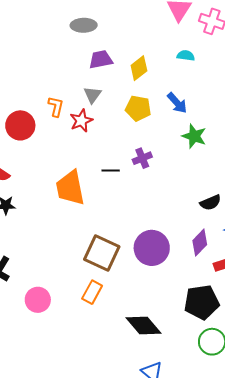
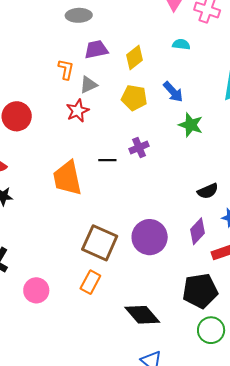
gray triangle: (92, 95) -> (88, 85), turned 30
orange L-shape: (56, 107) -> (66, 69), moved

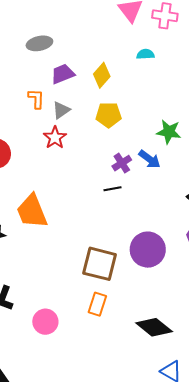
blue arrow: (173, 92) -> (150, 159), moved
black line: (107, 160) -> (113, 189), moved
orange trapezoid: (67, 178) -> (32, 211), moved

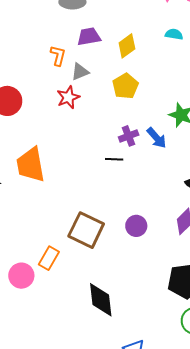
yellow pentagon: (108, 115) -> (125, 86), turned 30
purple circle: (148, 250) -> (136, 226), size x0.6
orange rectangle: (97, 304) -> (49, 258), moved
black diamond: (154, 327) -> (101, 300), moved, turned 33

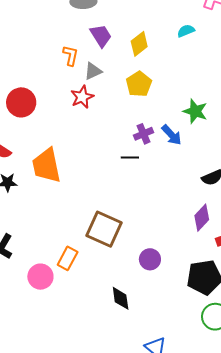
cyan semicircle: (174, 34) -> (186, 31), turned -30
purple trapezoid: (89, 37) -> (101, 36), turned 70
purple circle: (136, 226) -> (150, 259), moved
black diamond: (101, 300) -> (121, 298), size x0.7

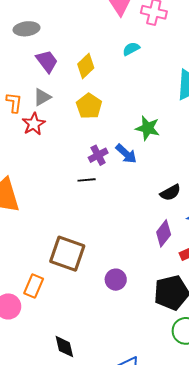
orange L-shape: (71, 56) -> (14, 103), moved
black diamond: (121, 298) -> (64, 347), moved

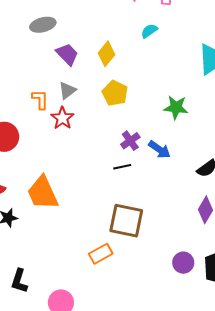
blue arrow: (126, 154) -> (159, 150), moved
brown square: (67, 254) -> (126, 221), moved
purple circle: (116, 280) -> (183, 263), moved
orange rectangle: (34, 286) -> (101, 254), moved, turned 45

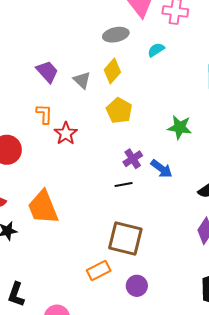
gray ellipse: (43, 25) -> (116, 35), moved
purple trapezoid: (67, 54) -> (47, 72), moved
gray triangle: (67, 90) -> (82, 80), moved, turned -42
purple circle: (183, 263) -> (137, 286), moved

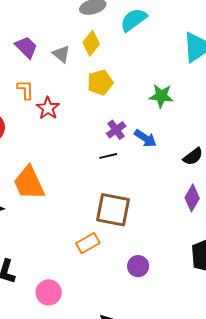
cyan semicircle: (156, 50) -> (134, 20), size x1.6
yellow pentagon: (119, 111) -> (100, 82), turned 30
purple circle: (137, 286) -> (138, 266), moved

